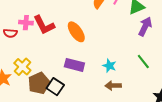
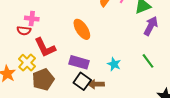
red L-shape: (44, 25) -> (45, 47), moved
red semicircle: (10, 33) -> (24, 31), moved
brown arrow: (113, 86) -> (96, 84), moved
black square: (55, 87) -> (82, 81), moved

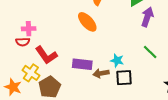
orange ellipse: (82, 29) -> (87, 22), moved
black square: (82, 81) -> (124, 78), moved, turned -30
brown arrow: (96, 84) -> (101, 73), moved

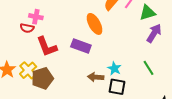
purple rectangle: (82, 64) -> (81, 46), moved
yellow cross: (31, 73) -> (28, 70), moved

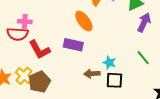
red semicircle: (27, 28) -> (18, 34), size x1.5

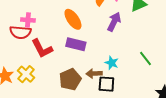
orange ellipse: (84, 21) -> (73, 19), moved
purple arrow: (144, 22) -> (114, 22), moved
black square: (114, 80) -> (106, 84), moved
brown pentagon: (39, 82) -> (70, 79), moved

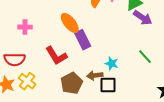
purple arrow: (114, 22) -> (143, 18), moved, turned 102
red semicircle: (20, 32) -> (15, 59), moved
purple rectangle: (76, 44) -> (83, 40), moved, turned 54
red L-shape: (42, 49) -> (56, 56), moved

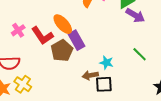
pink cross: (25, 27) -> (18, 30), turned -32
red L-shape: (56, 56) -> (42, 36), moved
brown pentagon: (72, 83) -> (62, 51), moved

